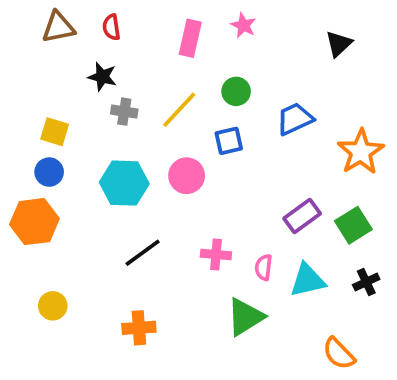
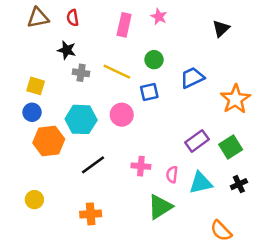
yellow line: (179, 110) -> (117, 72), turned 72
orange hexagon: (34, 222) -> (49, 141), moved

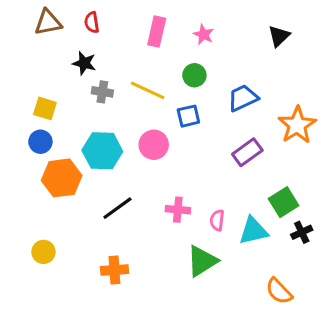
pink star: (159, 17) -> (204, 35), moved
purple rectangle: (197, 141) -> (247, 152), moved
green square: (231, 147) -> (284, 202), moved

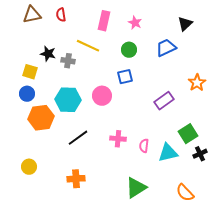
black star: (84, 63) -> (48, 54), moved
yellow line: (148, 90) -> (88, 46), moved
blue trapezoid: (243, 98) -> (166, 48), moved
orange star: (297, 125) -> (197, 83), size x0.7
green triangle: (202, 261) -> (136, 188), moved

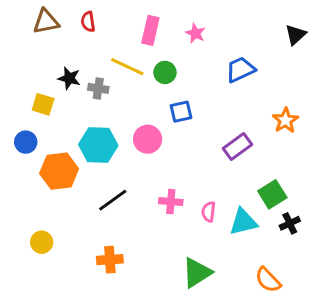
black triangle: (185, 24) -> (296, 35), moved
green circle: (129, 50) -> (165, 72), moved
blue circle: (27, 94) -> (26, 142), moved

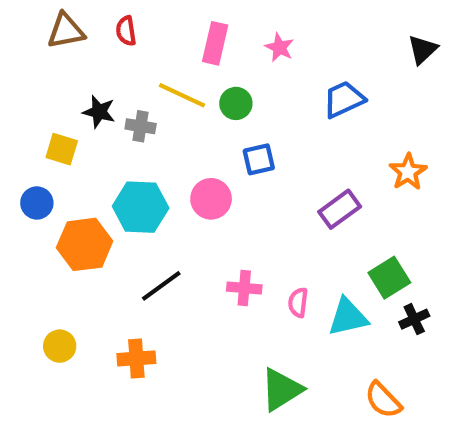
orange cross: (110, 260) -> (136, 358), moved

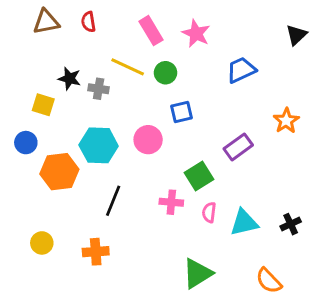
pink rectangle: (215, 43) -> (151, 31), turned -44
pink star: (279, 47) -> (196, 33), size x1.4
green square: (389, 278) -> (199, 176), moved
black line: (161, 286) -> (113, 201), turned -32

